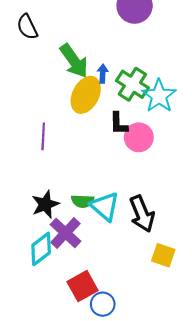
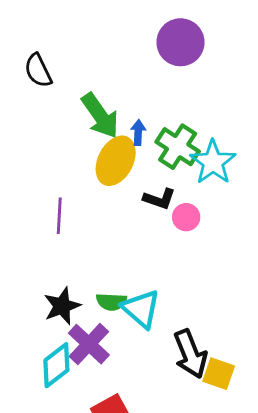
black L-shape: (119, 124) -> (159, 199), turned -70
pink circle: (139, 137) -> (186, 217), size x0.7
black arrow: (142, 214) -> (190, 354), moved

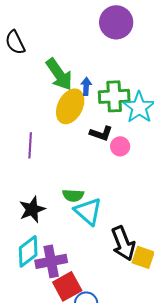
green cross: (178, 147) -> (114, 96), turned -36
green semicircle: (111, 302) -> (73, 195), moved
purple cross: (89, 344) -> (51, 261), moved, turned 36

